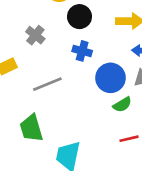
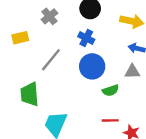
blue circle: (110, 78) -> (92, 66), moved
gray line: (47, 84) -> (51, 60), turned -40

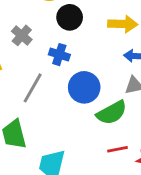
blue cross: (86, 38) -> (59, 55), moved
green semicircle: (111, 90) -> (112, 113), size x1.5

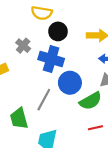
blue cross: (59, 55) -> (51, 59), size x1.6
gray line: (33, 88) -> (44, 100), moved

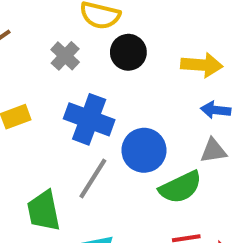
gray cross: (23, 46) -> (65, 56), moved
blue cross: (51, 59) -> (89, 119), moved

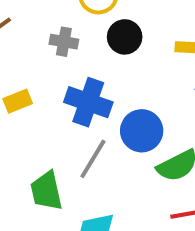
gray cross: (65, 56) -> (64, 42), turned -32

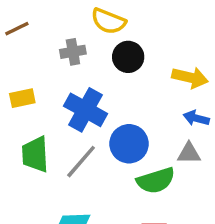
gray cross: (64, 42) -> (73, 52), turned -30
green trapezoid: (46, 191) -> (35, 154), moved

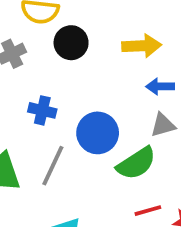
blue cross: (86, 110) -> (42, 110), size x0.6

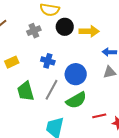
yellow arrow: (142, 46) -> (89, 31), moved
green semicircle: (136, 163) -> (76, 100), moved

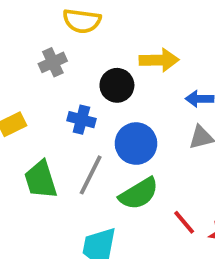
black circle: (65, 27) -> (117, 85), moved
red line: (99, 116) -> (184, 222), turned 64

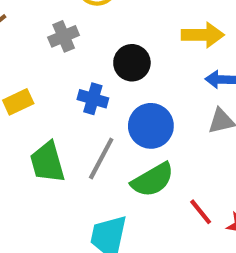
yellow arrow: (159, 60) -> (203, 35), moved

